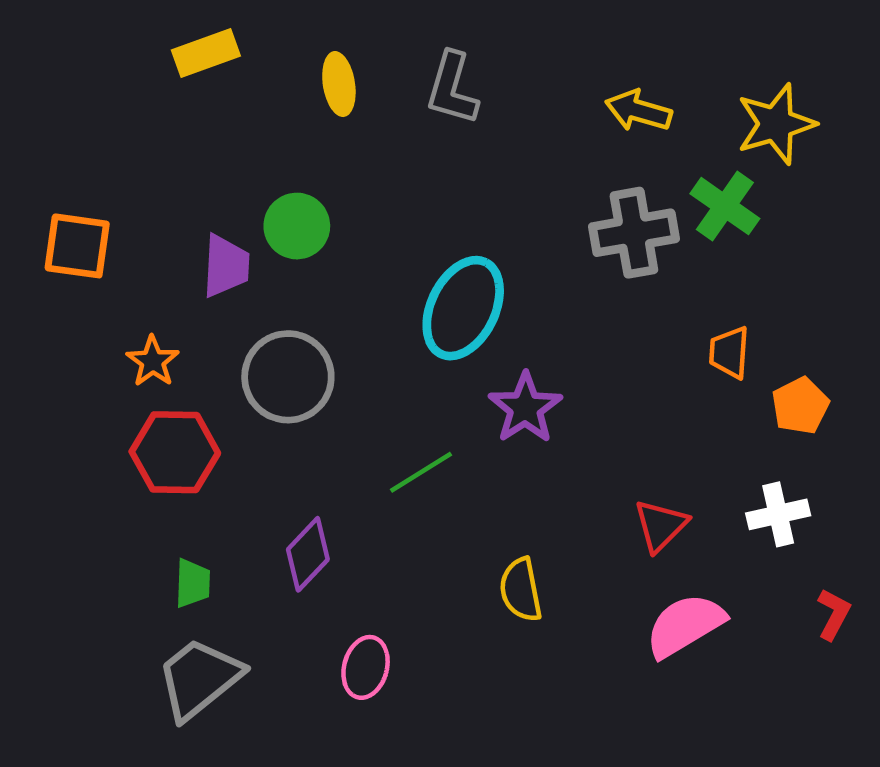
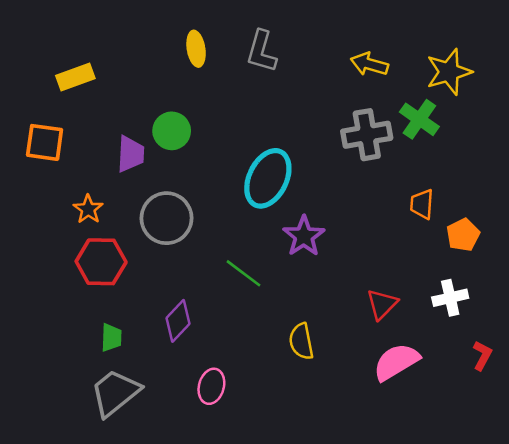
yellow rectangle: (206, 53) -> (75, 77), moved
green line: (421, 472) -> (244, 273), turned 69

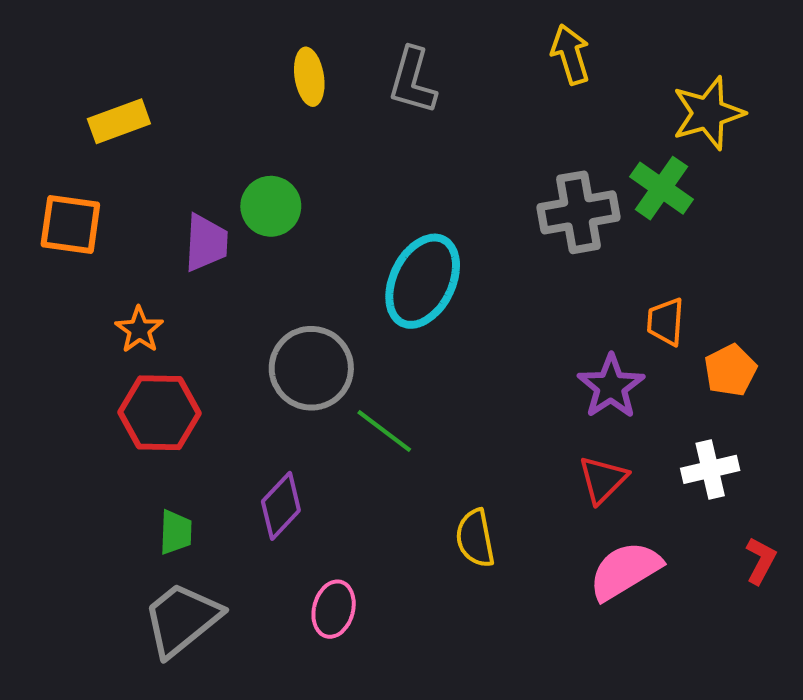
yellow arrow: (369, 64) -> (570, 54), moved, turned 57
gray circle: (166, 218) -> (311, 368), moved
purple star: (304, 236) -> (611, 386), moved

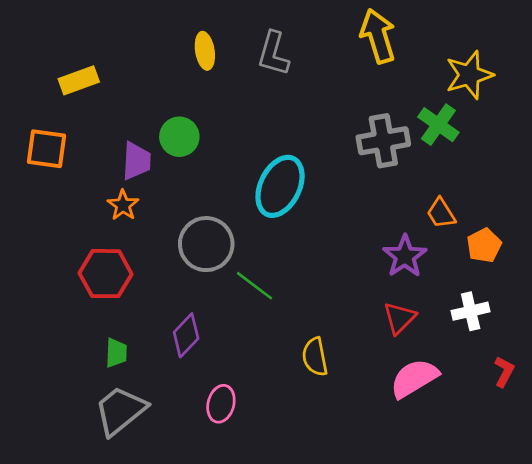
yellow arrow: (570, 54) -> (378, 36), size x1.4
orange trapezoid: (666, 322) -> (441, 213), turned -36
orange star: (139, 330) -> (123, 205), moved

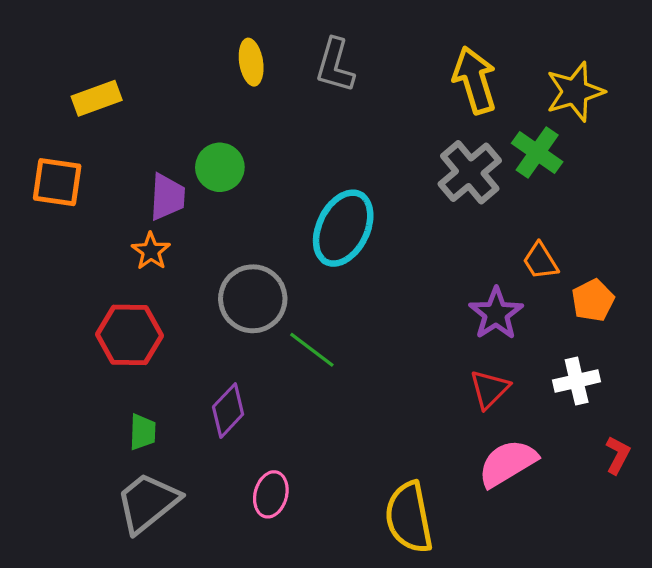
yellow arrow: (378, 36) -> (475, 80), moved
gray cross: (383, 141) -> (470, 172), turned -30
yellow semicircle: (315, 357) -> (409, 517), moved, size x1.5

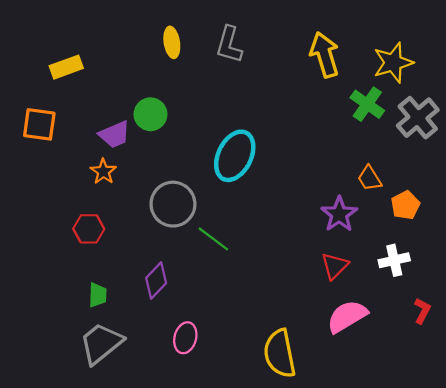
gray cross: (470, 172) -> (418, 118), moved
purple trapezoid: (167, 197) -> (115, 134), turned 64
red hexagon: (129, 335) -> (89, 229), size x0.7

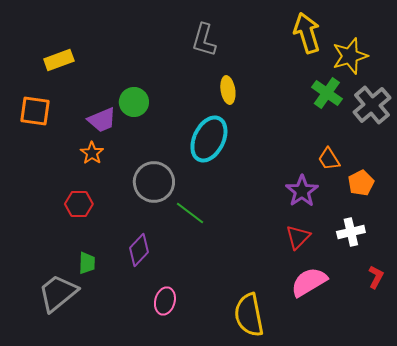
yellow ellipse: (172, 42) -> (228, 90), moved
yellow arrow: (325, 55) -> (307, 33), moved
gray trapezoid: (101, 343) -> (58, 293), moved

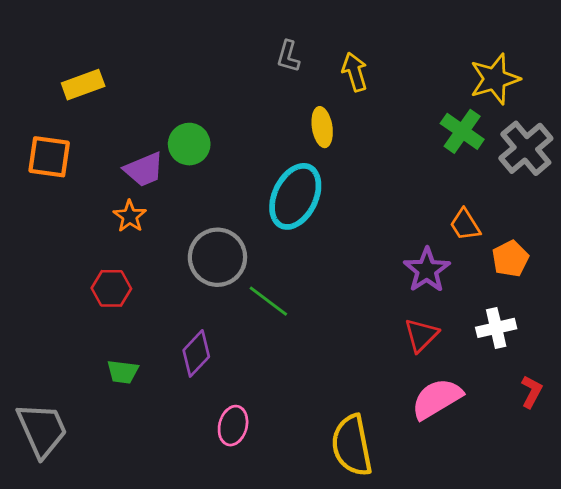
yellow arrow: (307, 33) -> (355, 72), moved, size x0.7
gray L-shape: (204, 40) -> (288, 56), size x0.7
green trapezoid: (87, 263) -> (123, 372), turned 95
gray trapezoid: (58, 293) -> (42, 430), moved, turned 105

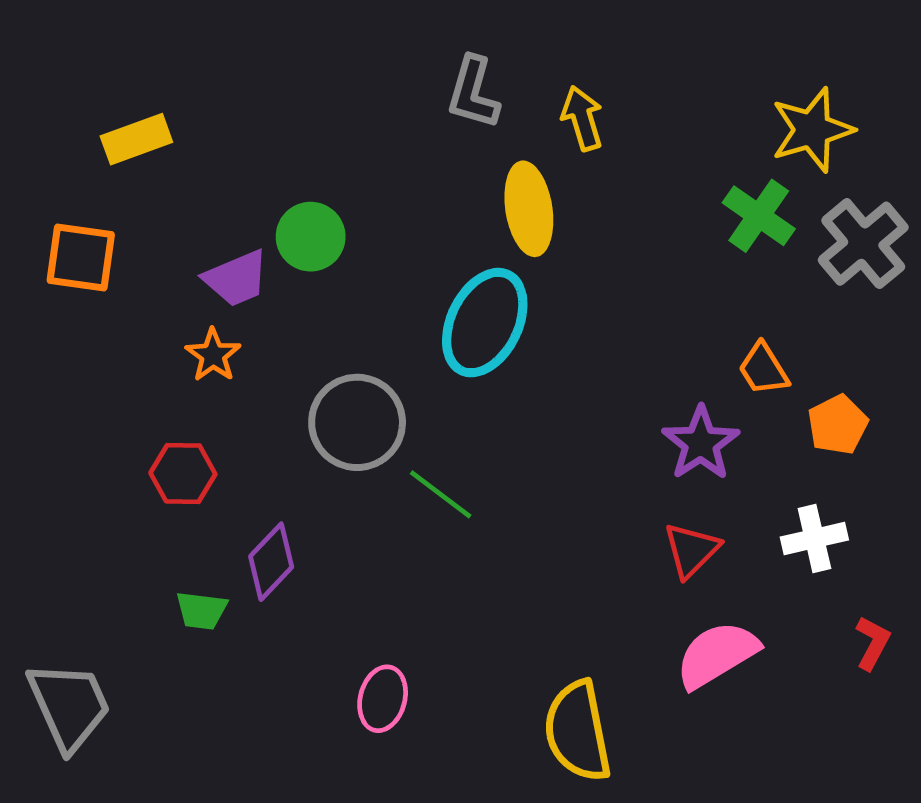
gray L-shape: (288, 56) -> (473, 93), size x1.4
yellow ellipse: (322, 127) -> (529, 209), size x1.4
purple diamond: (196, 353) -> (271, 562), moved

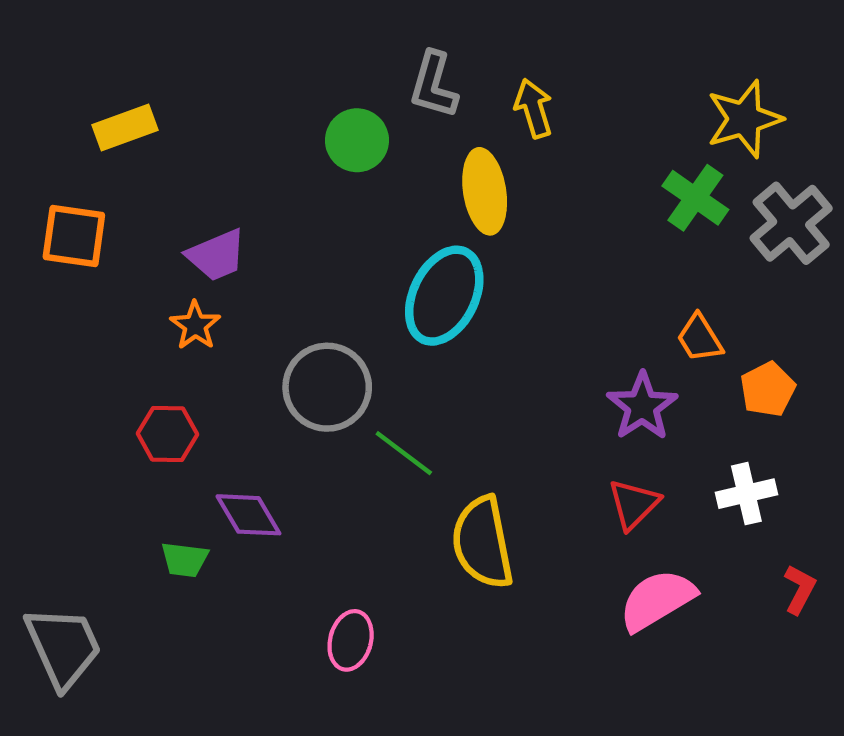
green circle: (311, 237) -> (357, 140), moved
purple diamond: (271, 562) -> (248, 515), turned -74
yellow semicircle: (578, 731) -> (483, 543), moved

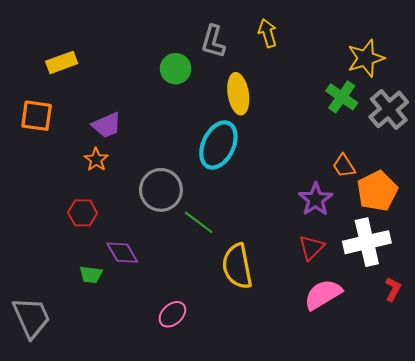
yellow arrow: (534, 108) -> (268, 33), moved
orange pentagon: (768, 389) -> (377, 191), size x1.5
white cross: (746, 494) -> (367, 242), size x1.6
pink ellipse: (351, 640) -> (172, 314), turned 32

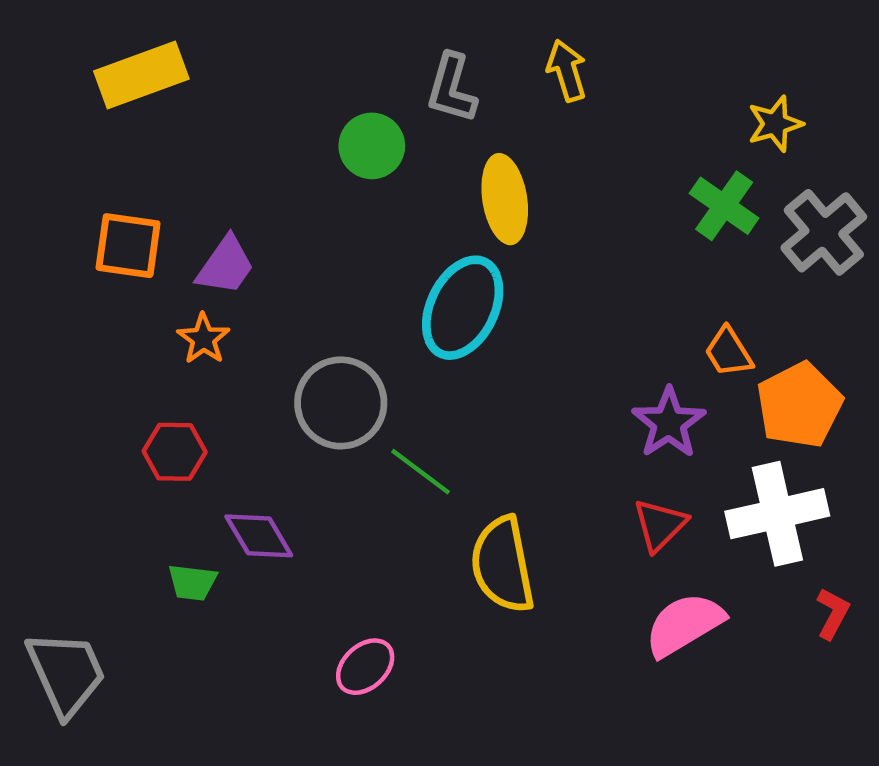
yellow star: (366, 58) -> (775, 124), size x0.7
yellow rectangle: (62, 62) -> (141, 75), moved, size x1.4
orange square: (37, 116) -> (128, 246), moved
purple trapezoid: (107, 125) -> (226, 266), turned -32

